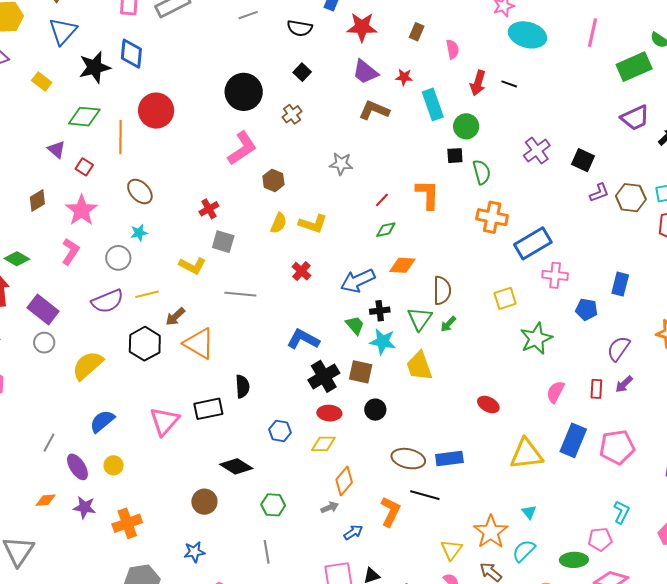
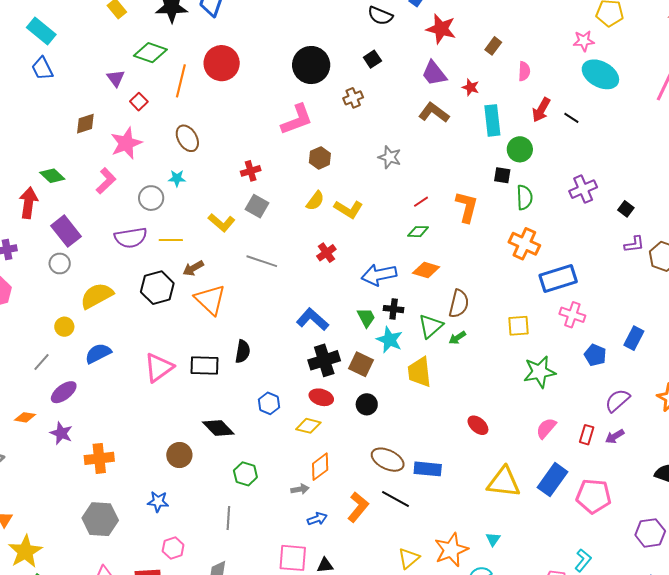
black square: (583, 160) -> (626, 209), size x0.7
yellow circle: (114, 465) -> (64, 327), moved
purple ellipse: (77, 467) -> (64, 392), turned 72

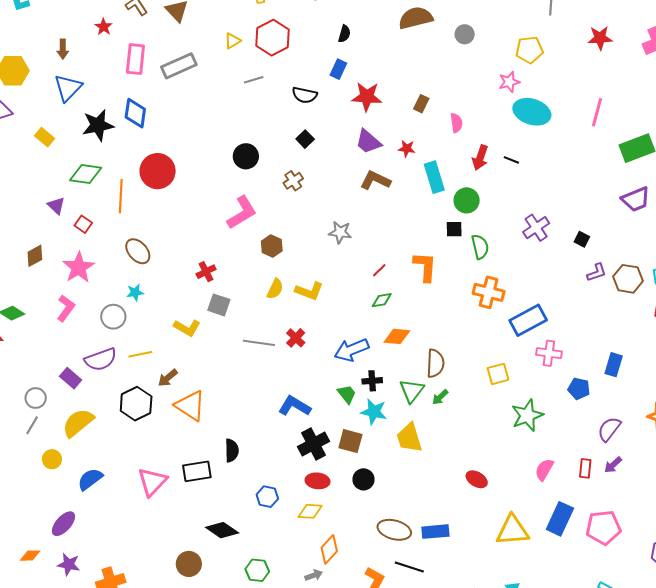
black circle: (311, 65) -> (246, 156), size x0.7
purple rectangle: (66, 231) -> (71, 378), moved, size x0.7
gray line: (262, 261) -> (259, 343), moved
gray line: (41, 362) -> (32, 425), moved

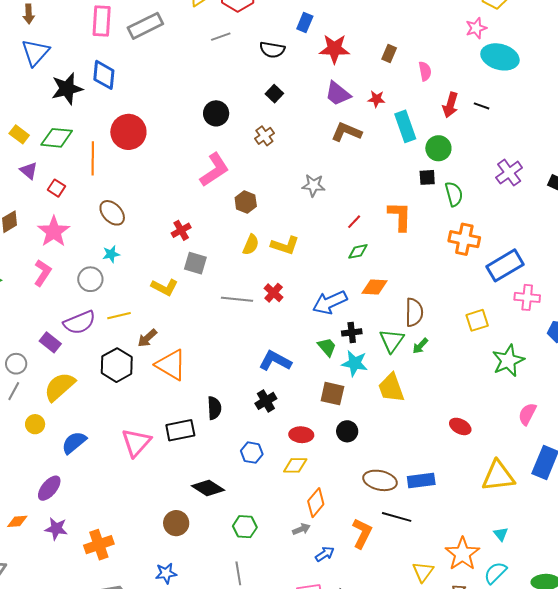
yellow rectangle: (45, 137) -> (19, 134), moved
black cross: (314, 444) -> (266, 401), moved, size x0.7

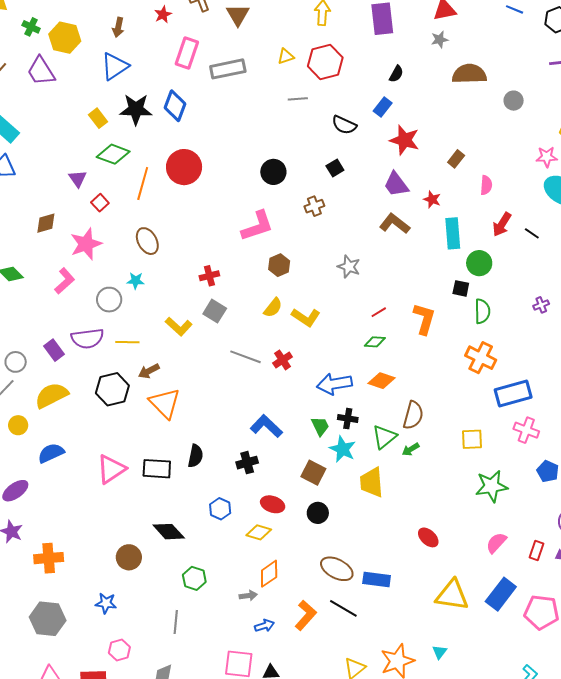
yellow rectangle: (19, 134) -> (98, 118), moved
purple cross: (509, 173) -> (541, 305), size x0.6

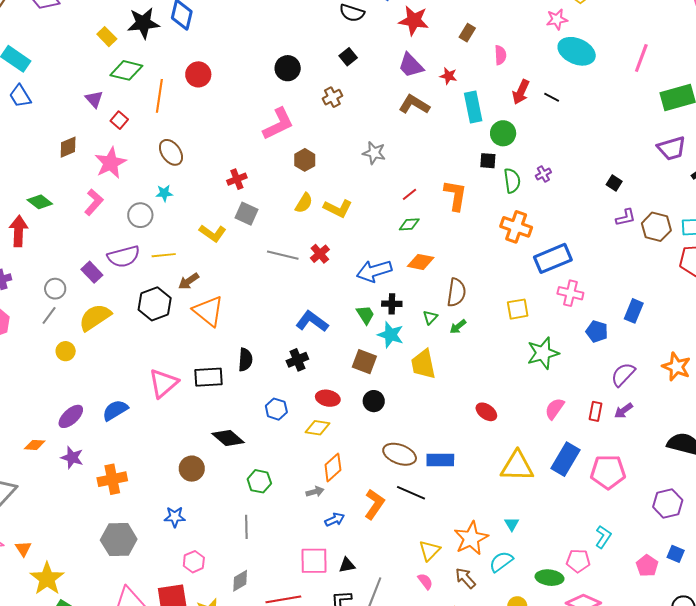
red circle: (184, 167) -> (198, 74), size x0.7
purple cross: (541, 305) -> (543, 174), moved
green triangle: (384, 437) -> (430, 317), size x0.6
blue semicircle: (51, 453) -> (115, 410), moved

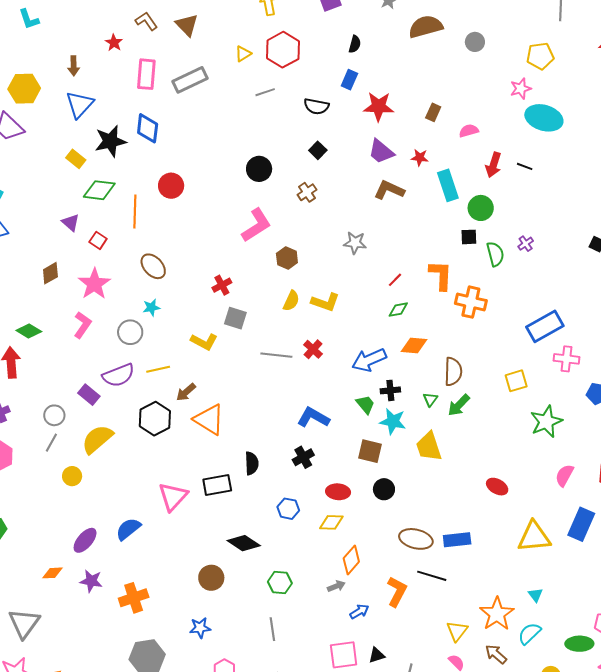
pink semicircle: (500, 55) -> (469, 131), turned -96
orange cross: (516, 227) -> (471, 302), moved
green arrow: (458, 327) -> (459, 405), size x1.4

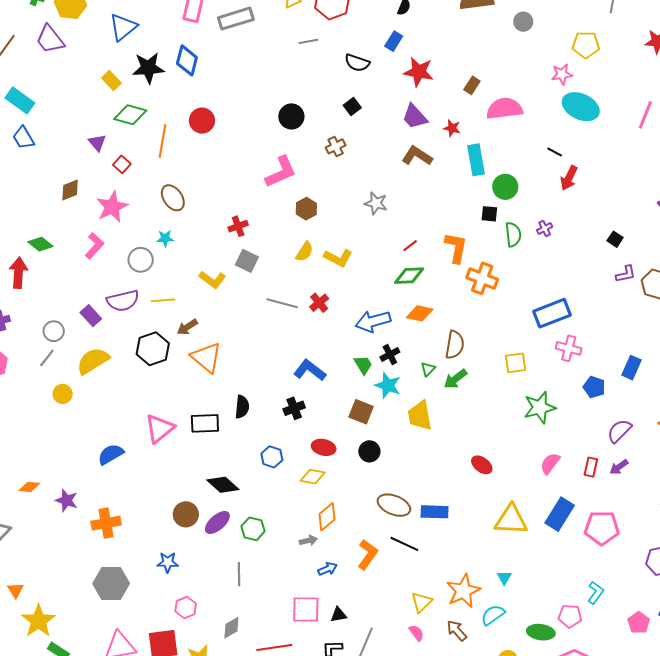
pink semicircle: (469, 131) -> (504, 109), size x1.8
red arrow: (493, 165) -> (569, 178), moved
green diamond: (398, 310) -> (409, 276), size x1.4
black cross: (390, 390) -> (390, 355), turned -30
purple ellipse: (85, 540) -> (217, 522), moved

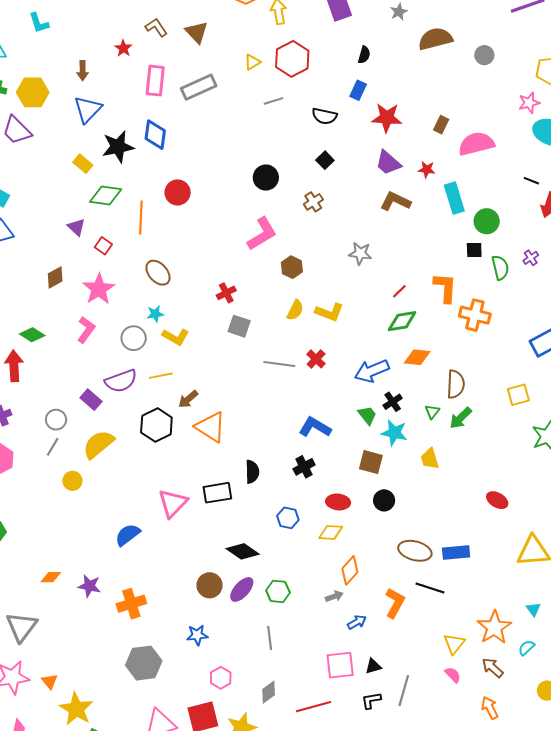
yellow L-shape: (212, 280) -> (176, 337), moved
yellow trapezoid: (420, 416) -> (430, 459), size x0.7
cyan semicircle: (493, 615) -> (526, 648), size x0.7

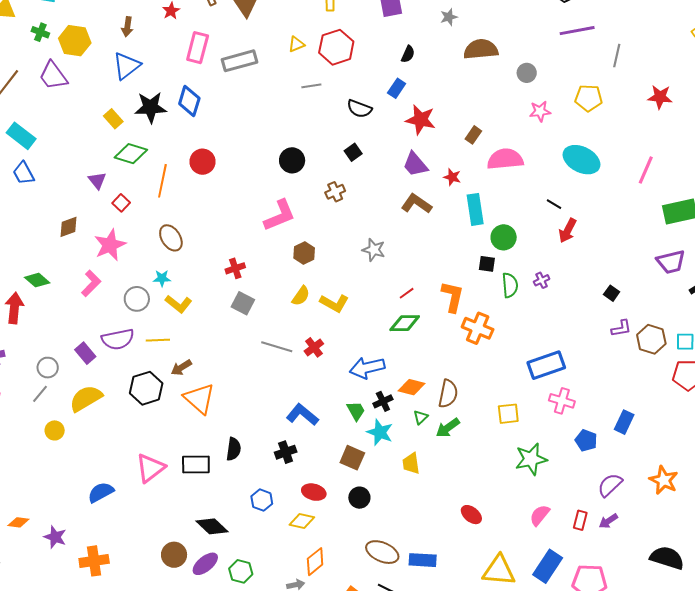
pink star: (529, 103) -> (540, 111), moved
orange diamond: (417, 357) -> (411, 387), moved

